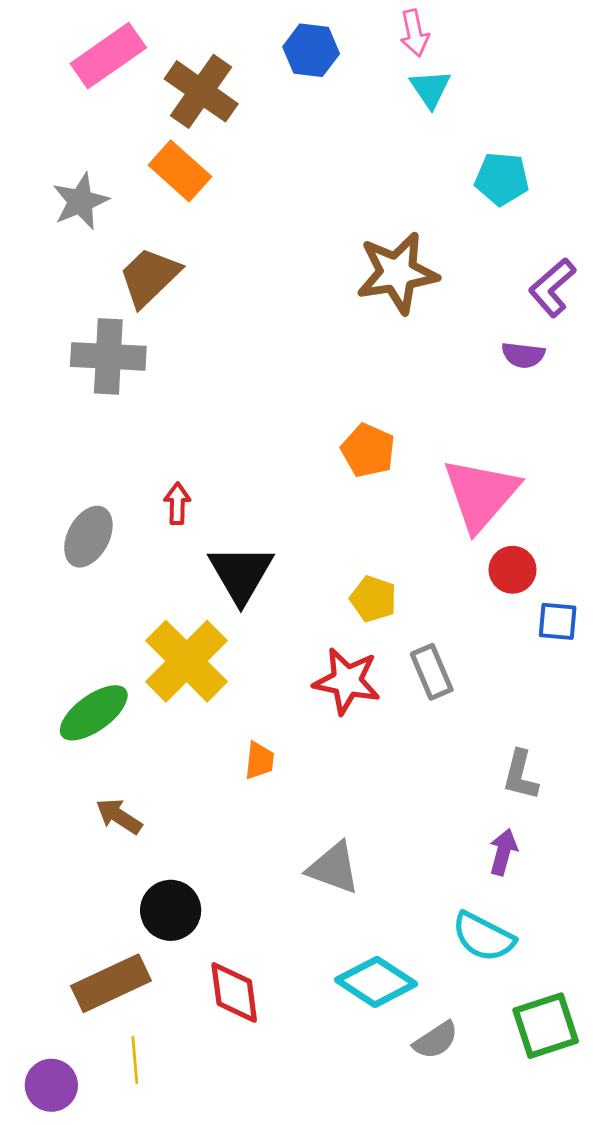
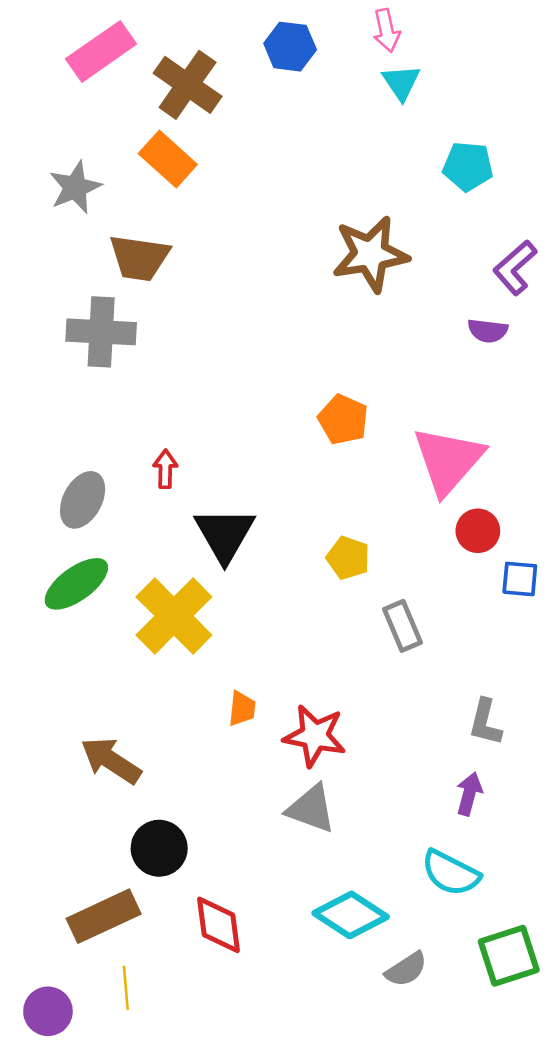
brown trapezoid: (149, 277) -> (139, 258), turned -128
red star: (347, 681) -> (315, 736), moved
green ellipse: (94, 713) -> (76, 584), moved
brown arrow: (119, 816) -> (111, 761), size x1.4

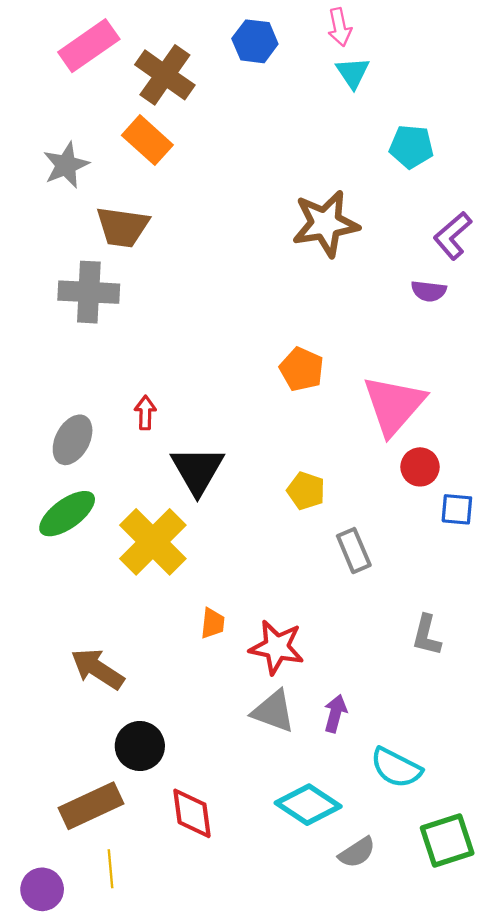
purple arrow: (469, 794) -> (335, 713), moved

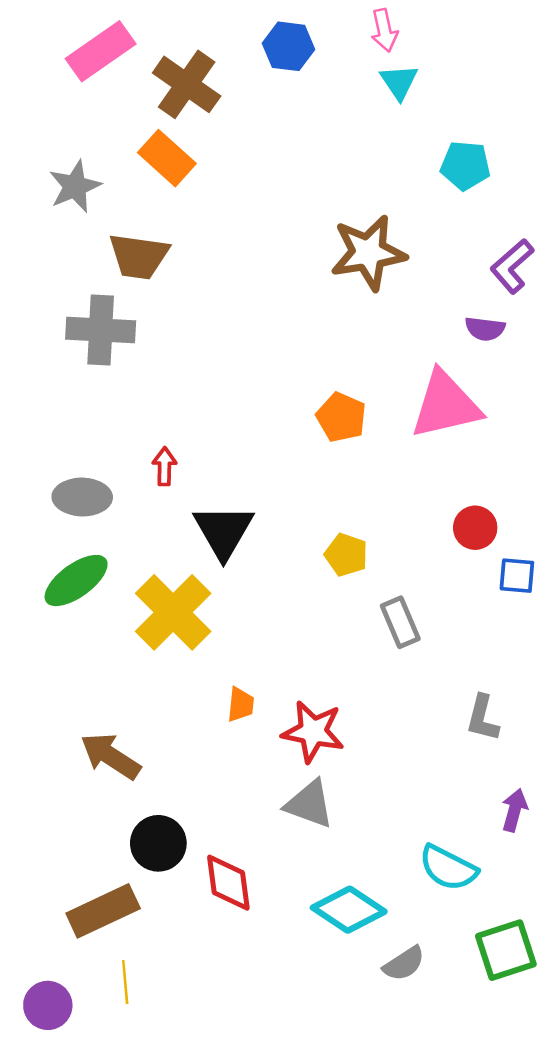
pink triangle: (394, 405) -> (446, 405), moved, turned 36
gray ellipse: (73, 440) -> (82, 497), turned 63
purple arrow: (335, 713) -> (514, 810), moved
red diamond: (192, 813) -> (228, 883), moved

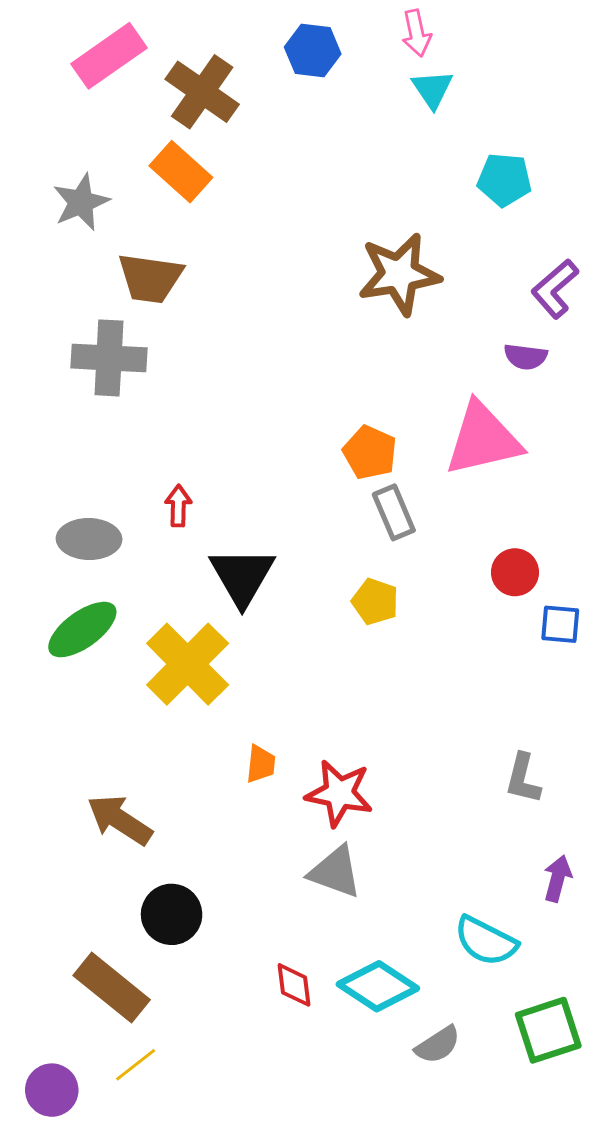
gray rectangle: (400, 622) -> (394, 512), moved
red diamond: (228, 883) -> (294, 985), moved, size x0.7
brown rectangle: (103, 911) -> (112, 988), turned 64
yellow line: (125, 982) -> (136, 1065), turned 57

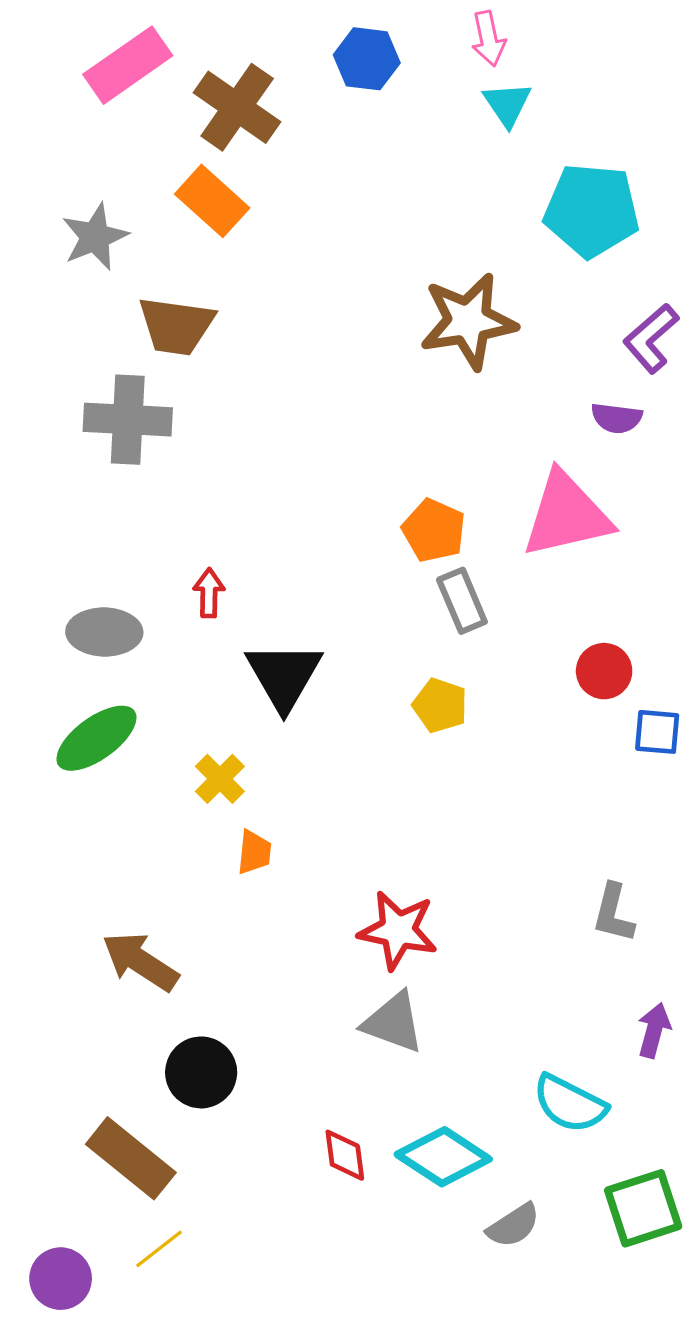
cyan pentagon: (504, 180) -> (592, 210), size x1.5
yellow cross: (188, 664) -> (220, 779), size x0.5
orange trapezoid: (261, 764) -> (254, 852), moved

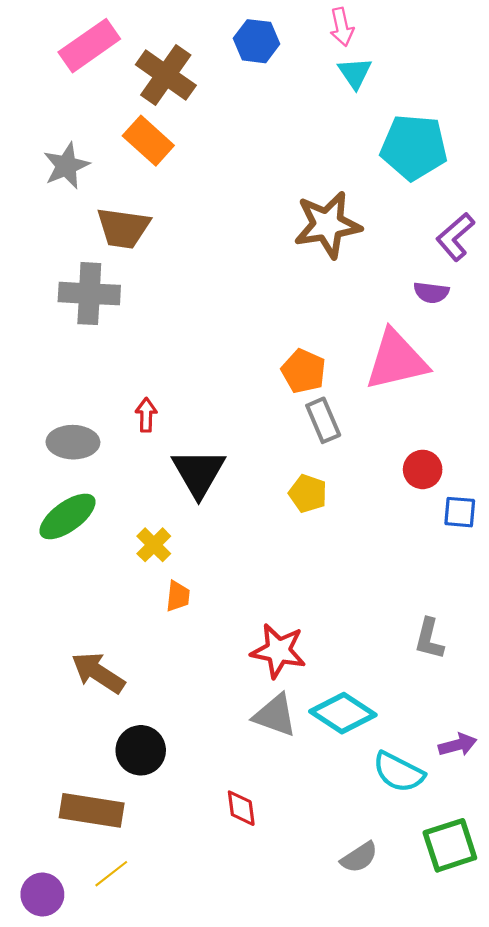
purple arrow: (654, 1030) -> (458, 745), moved, turned 60
cyan diamond: (443, 1157) -> (343, 713), moved
brown rectangle: (131, 1158) -> (92, 810), turned -30

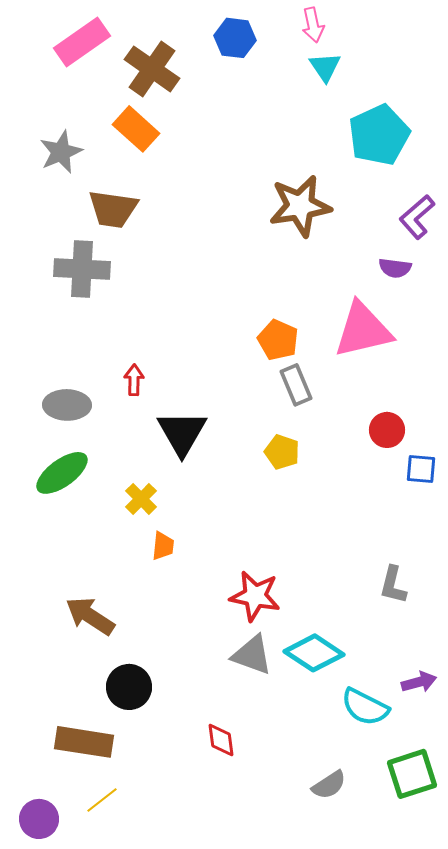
cyan pentagon: (414, 147) -> (379, 135), turned -30

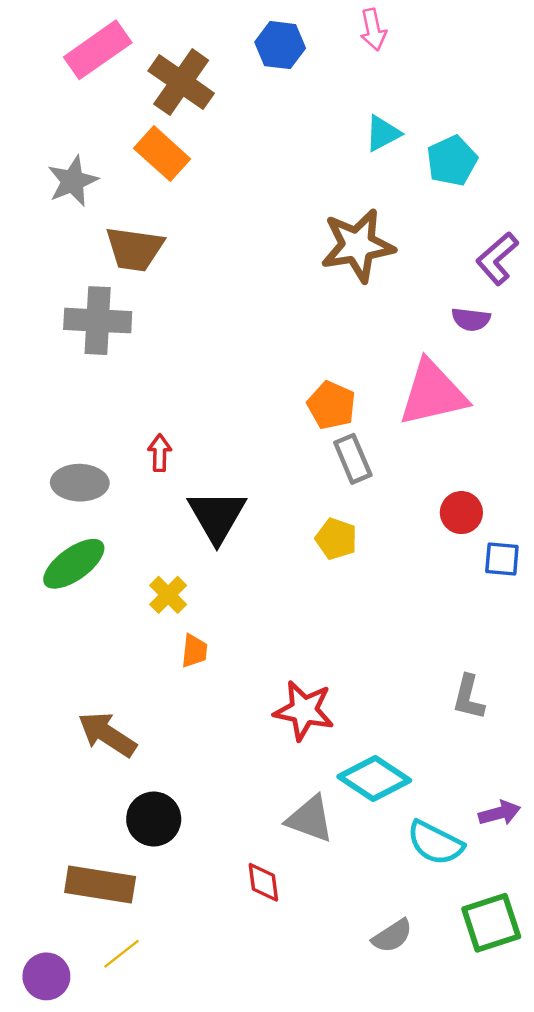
cyan triangle: (325, 67) -> (383, 133), moved, turned 36
cyan pentagon: (379, 135) -> (452, 161), size x0.7
gray triangle: (252, 655) -> (310, 819), moved

